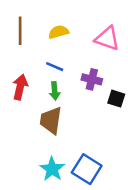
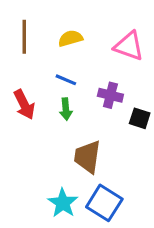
red arrow: (20, 87) -> (24, 104), turned 140
brown trapezoid: (51, 120) -> (87, 157), moved

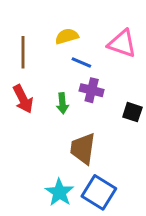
brown line: (24, 37) -> (23, 52), moved
blue line: (66, 80) -> (81, 63), moved
purple cross: (110, 95) -> (92, 90), moved

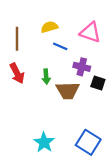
purple cross: (92, 90) -> (82, 67), moved
brown trapezoid: (83, 149) -> (68, 91), moved, turned -100
blue square: (99, 192) -> (88, 142), moved

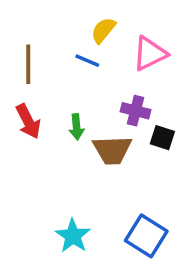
yellow semicircle: (49, 27) -> (103, 30), moved, turned -35
pink triangle: (90, 32) -> (150, 53), turned -45
blue line: (60, 46) -> (87, 61), moved

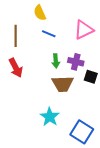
yellow semicircle: (103, 30) -> (40, 13), moved, turned -63
green arrow: (77, 127) -> (56, 61), moved
cyan star: (73, 236) -> (50, 117), moved

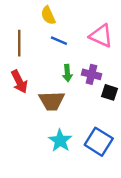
pink triangle: (84, 30) -> (101, 36), turned 50
brown trapezoid: (63, 84) -> (52, 101), moved
blue square: (82, 132) -> (99, 142), moved

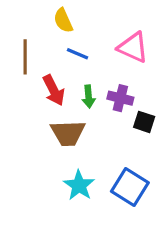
red arrow: (19, 82) -> (54, 90), moved

